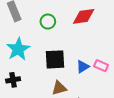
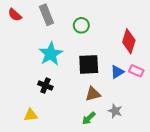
red diamond: (84, 16) -> (129, 41), moved, turned -65
black cross: (13, 80) -> (45, 86), turned 32

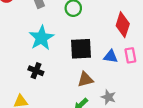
pink rectangle: (136, 71) -> (130, 55), turned 56
blue triangle: (117, 72) -> (111, 56), turned 40

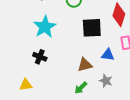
black square: (81, 49) -> (92, 28), moved
blue triangle: (111, 56) -> (108, 55), moved

